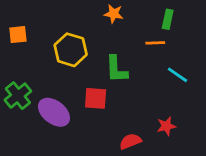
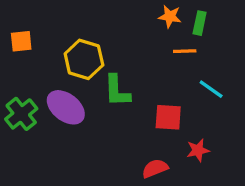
orange star: (114, 14) -> (170, 16), moved
green L-shape: (116, 69) -> (117, 91), moved
red square: (96, 98) -> (168, 117), moved
purple ellipse: (54, 112) -> (66, 107), moved

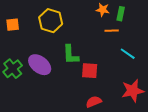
yellow hexagon: (84, 59) -> (51, 21), moved
red square: (168, 117) -> (90, 71), moved
red star: (198, 150) -> (133, 91), moved, size x1.6

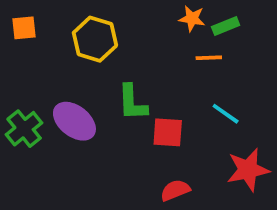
green rectangle: (121, 14) -> (226, 26), turned 56
orange square: (13, 25) -> (24, 28), moved
cyan line: (128, 54) -> (226, 114), moved

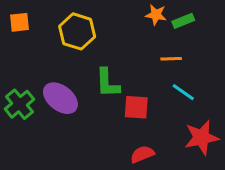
orange line: (209, 58) -> (171, 59), moved

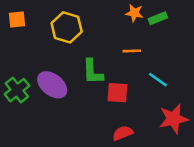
orange line: (171, 59) -> (132, 51), moved

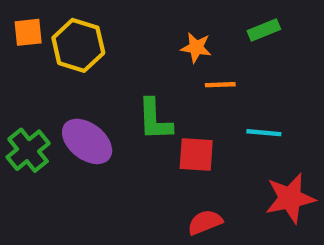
orange star: (134, 13) -> (196, 48), moved
yellow hexagon: (67, 27) -> (78, 45), moved
cyan line: (158, 80) -> (264, 133), turned -30

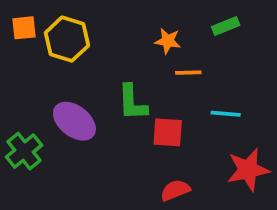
green cross: (28, 150) -> (24, 151), moved

